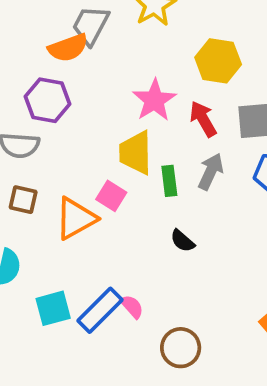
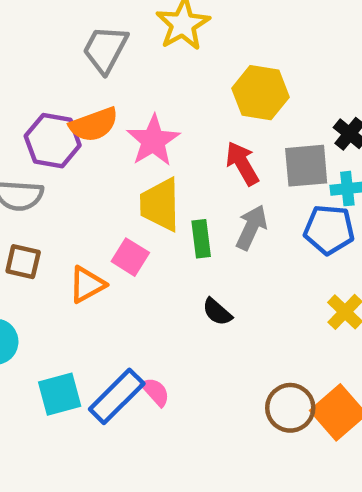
orange semicircle: (68, 48) -> (94, 125), moved
pink star: (154, 100) -> (153, 141), moved
orange triangle: (76, 218) -> (87, 284), size x0.7
brown circle: (181, 348) -> (290, 408), moved

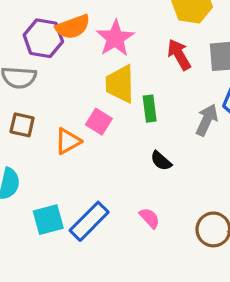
gray arrow: (251, 227) -> (207, 120), moved
pink semicircle: (155, 392) -> (150, 218), moved

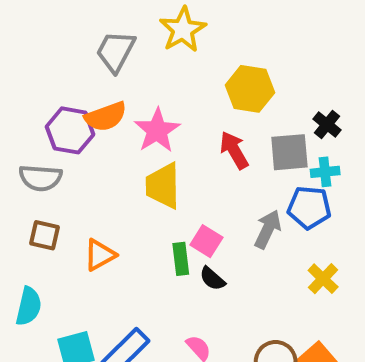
green rectangle: (150, 109) -> (181, 259), moved
pink square: (99, 122) -> (206, 241), moved

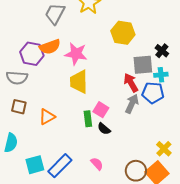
pink star: (157, 130) -> (76, 54), turned -30
red arrow: (234, 150) -> (131, 83), moved
yellow cross: (323, 279) -> (164, 149), moved

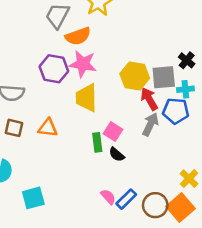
yellow hexagon: (123, 33) -> (135, 76), moved
orange semicircle: (50, 47) -> (78, 36), moved
purple hexagon: (32, 54) -> (54, 69), moved
orange triangle: (47, 117) -> (48, 128), moved, turned 36
blue rectangle: (60, 166) -> (126, 199), moved, size x0.7

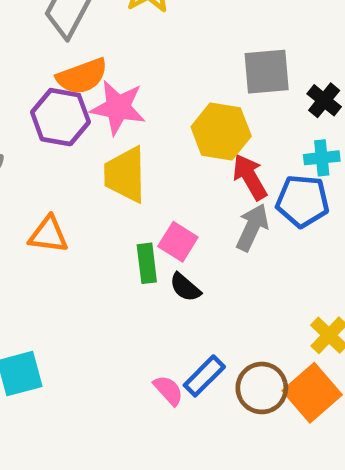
orange semicircle: (78, 36) -> (82, 76), moved
gray square: (164, 77) -> (267, 72), moved
pink semicircle: (108, 197) -> (168, 390), moved

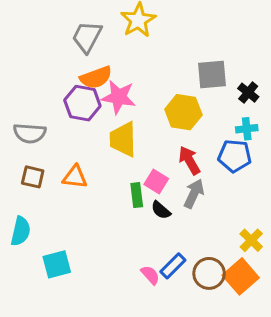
red arrow: (250, 177) -> (189, 160), moved
gray arrow: (252, 227) -> (194, 194), moved

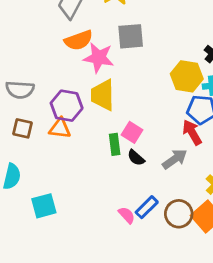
gray square: (212, 74) -> (131, 36), moved
purple hexagon: (82, 103) -> (67, 106), moved
yellow hexagon: (183, 112) -> (187, 76), moved
red arrow: (189, 160) -> (192, 132), moved
gray arrow: (194, 194) -> (175, 159), moved, turned 30

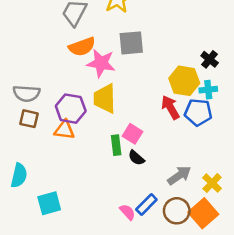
brown square: (23, 128) -> (29, 119), moved
red arrow: (192, 132) -> (170, 107), moved
gray arrow: (175, 159) -> (179, 175), moved

